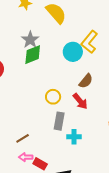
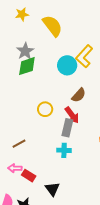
gray rectangle: (59, 121) -> (67, 128), moved
brown line: (23, 138) -> (19, 144), moved

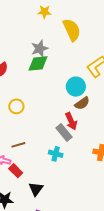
cyan circle: (67, 65) -> (76, 87), moved
yellow circle: (45, 109) -> (16, 106), moved
gray rectangle: (67, 128) -> (64, 133), turned -66
brown line: (19, 144) -> (18, 145), moved

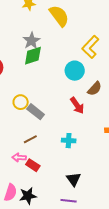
brown semicircle: (82, 103) -> (95, 89), moved
gray rectangle: (64, 133) -> (36, 112), moved
black triangle: (36, 189) -> (73, 179), moved

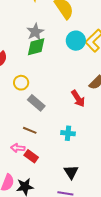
cyan circle: (75, 71) -> (76, 41), moved
yellow circle: (21, 102) -> (21, 83), moved
brown line: (30, 139) -> (30, 130), turned 48

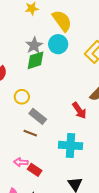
cyan circle: (76, 41) -> (58, 44), moved
brown line: (30, 130) -> (30, 133), moved
cyan cross: (68, 133) -> (71, 145), size x1.6

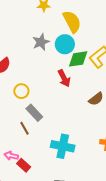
green diamond: (36, 60) -> (78, 59), moved
red arrow: (79, 110) -> (64, 78), moved
brown line: (30, 133) -> (25, 128), turned 32

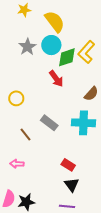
gray rectangle: (34, 113) -> (49, 123), moved
cyan cross: (63, 146) -> (84, 123), moved
red rectangle: (24, 165) -> (68, 165), moved

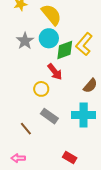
yellow circle: (16, 98) -> (41, 89), moved

